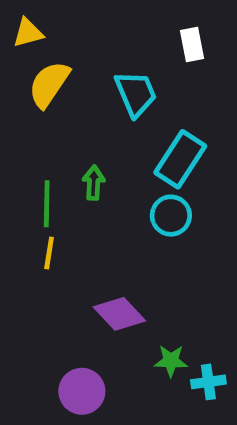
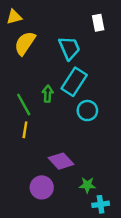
cyan rectangle: (180, 159) -> (74, 82), moved
green line: (47, 204) -> (24, 105), turned -30
cyan cross: (208, 382) -> (101, 204), moved
purple circle: (82, 391) -> (42, 187), moved

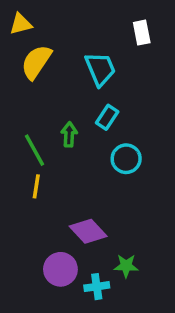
cyan rectangle: (74, 82) -> (107, 117), size x0.6
cyan cross: (101, 204) -> (97, 287), moved

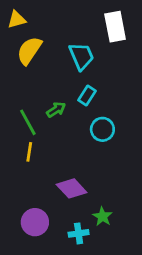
white rectangle: (142, 33) -> (115, 27), size x1.5
green arrow: (69, 135) -> (56, 110), turned 54
green star: (126, 266) -> (102, 217), turned 30
purple circle: (60, 269) -> (35, 222), moved

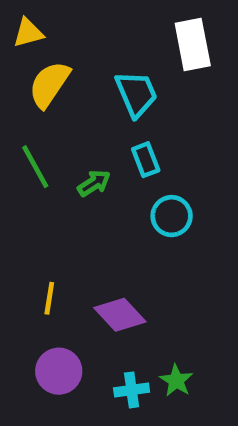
cyan rectangle: (87, 96) -> (146, 160), turned -54
green line: (28, 122) -> (35, 167), moved
yellow line: (29, 152) -> (49, 298), moved
green star: (102, 217) -> (176, 381), moved

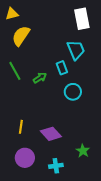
cyan trapezoid: (136, 94) -> (76, 50), moved
green star: (176, 381) -> (83, 151), moved

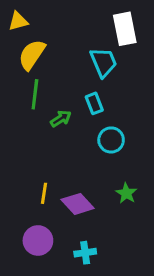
cyan trapezoid: (76, 50) -> (103, 62), moved
green line: (15, 71) -> (35, 94), moved, turned 36
yellow line: (21, 127) -> (44, 193), moved
green star: (83, 151) -> (126, 193), moved

